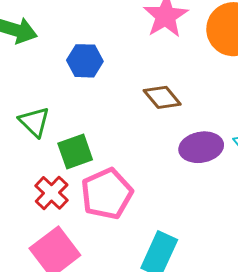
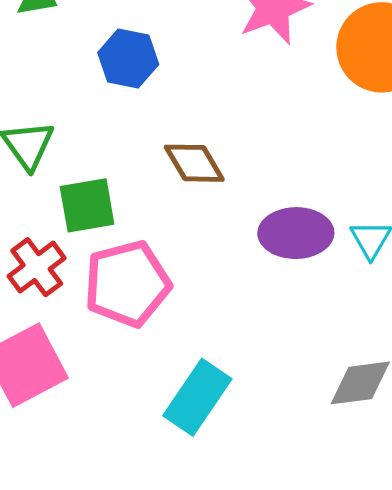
brown diamond: (162, 97) -> (194, 163), moved

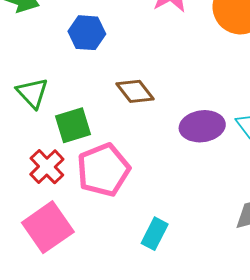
cyan rectangle: (197, 397) -> (155, 234), size x0.7

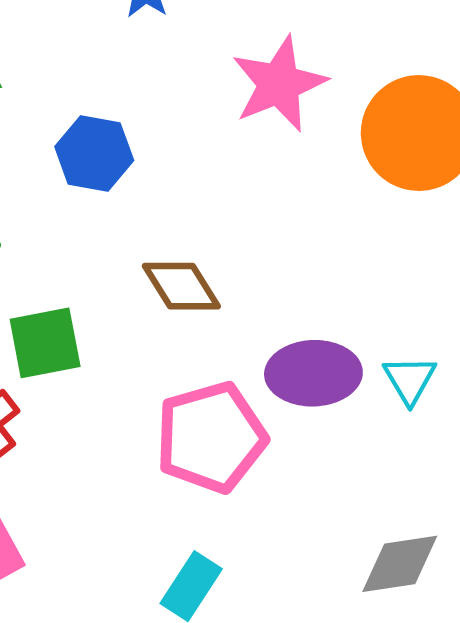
pink pentagon: (103, 170) -> (211, 437), moved

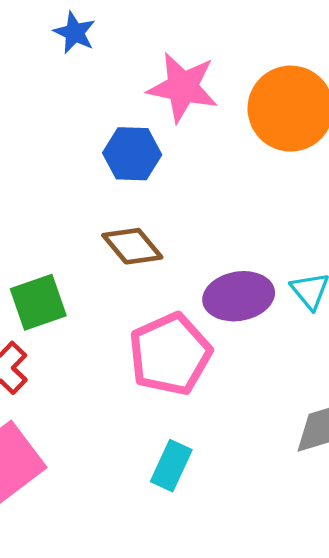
pink star: (279, 84) -> (183, 87), turned -30
blue hexagon: (94, 154) -> (132, 154), moved

